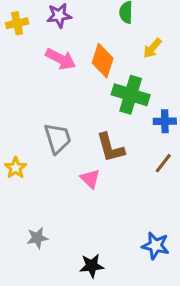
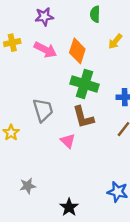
yellow cross: (17, 23) -> (12, 43), moved
green cross: (131, 95) -> (84, 84), moved
black star: (92, 266) -> (69, 207), turned -30

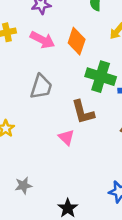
green cross: (84, 84) -> (101, 77), moved
gray trapezoid: (43, 110) -> (41, 87), moved, turned 35

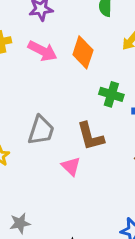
green cross: (101, 77) -> (111, 94), size x0.7
gray trapezoid: (41, 87) -> (41, 130), moved

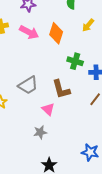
gray trapezoid: (41, 130) -> (28, 85), turned 40
gray star: (20, 223) -> (40, 132), moved

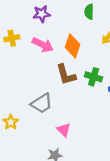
brown L-shape: (61, 89) -> (66, 75), moved

